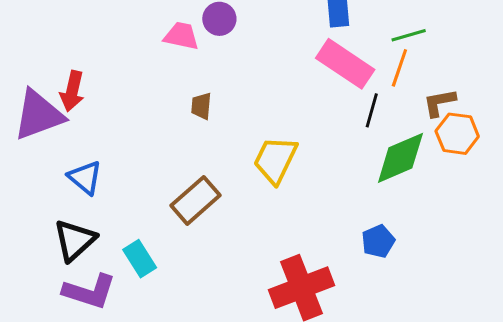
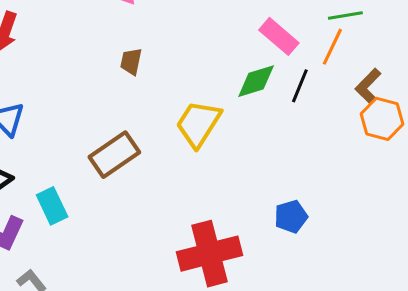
pink rectangle: (345, 64) -> (279, 36), size x0.7
brown L-shape: (439, 103) -> (368, 86), turned -42
green diamond: (400, 158) -> (256, 81), moved, size x0.7

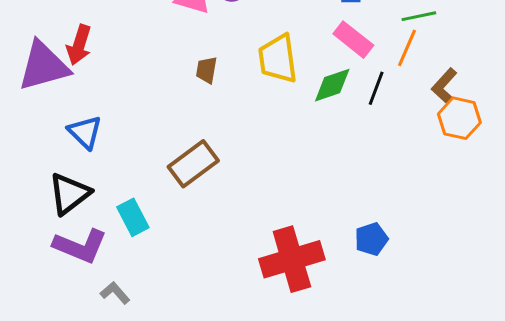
yellow trapezoid: (198, 124) -> (278, 59), moved, turned -38
blue pentagon: (291, 217) -> (371, 239), moved

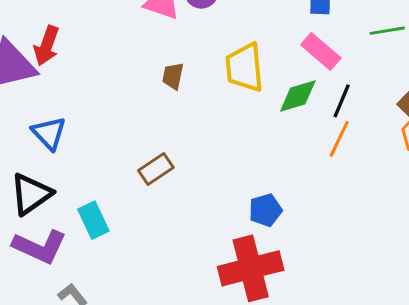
orange line: (407, 48) -> (339, 139), moved
brown rectangle: (193, 164) -> (156, 169), size x0.7
blue pentagon: (371, 239) -> (265, 210), moved

